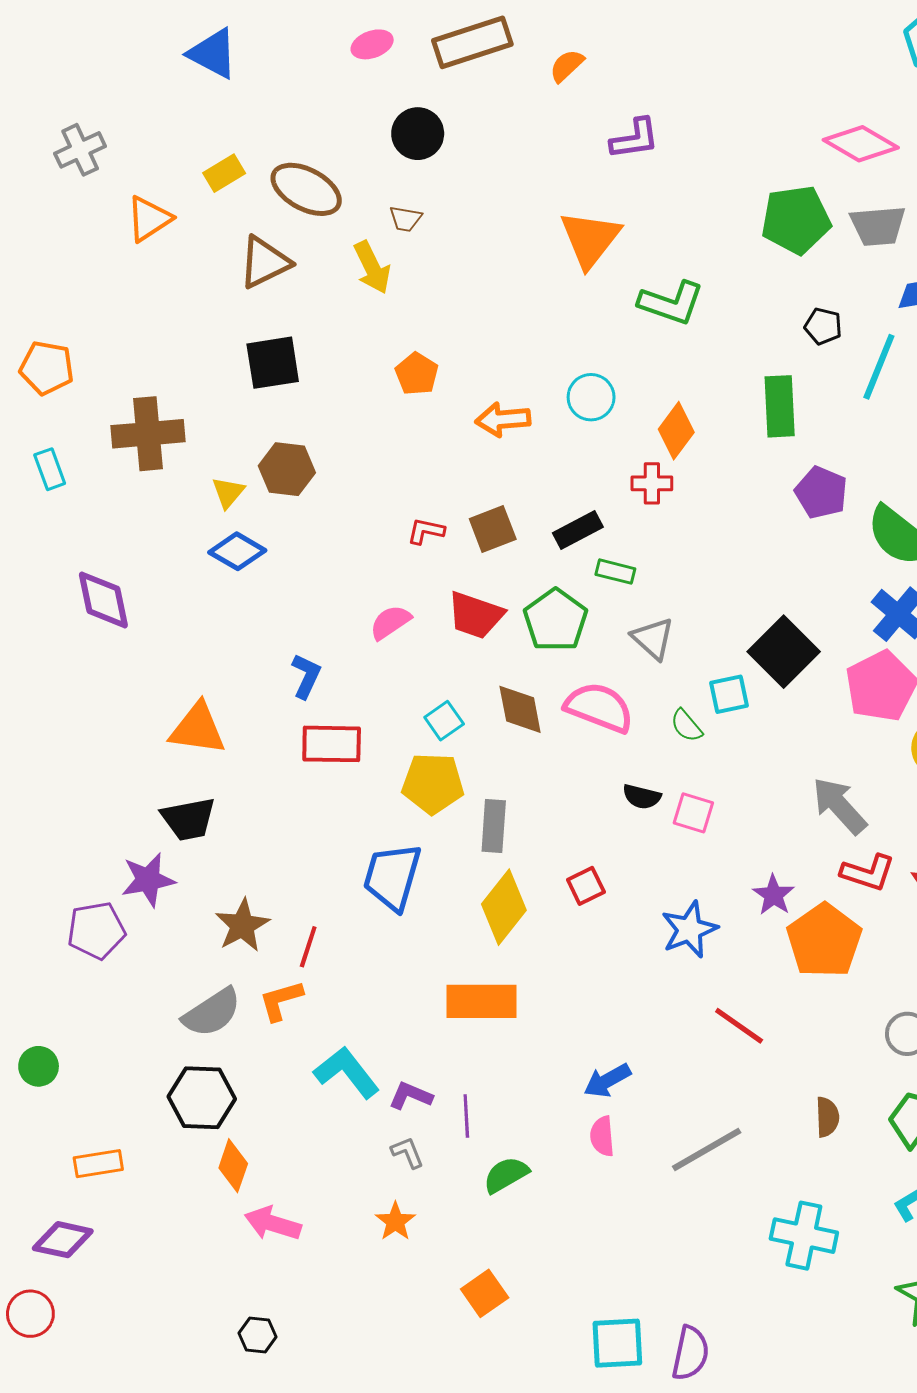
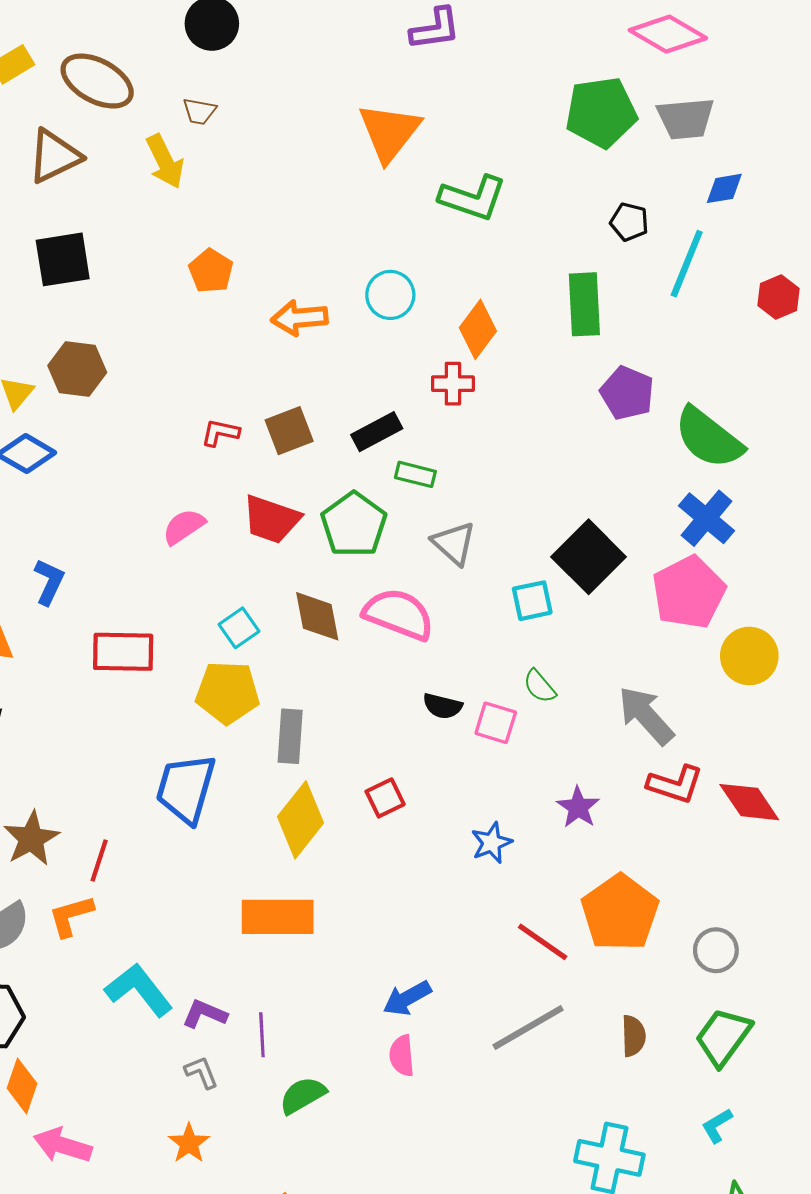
blue L-shape: (306, 676) -> (49, 582), moved
green semicircle: (686, 726) -> (540, 686), moved
blue star: (689, 929) -> (492, 843), size x0.7
orange pentagon: (824, 941) -> (620, 913), moved
gray line: (707, 1149) -> (528, 1027), moved

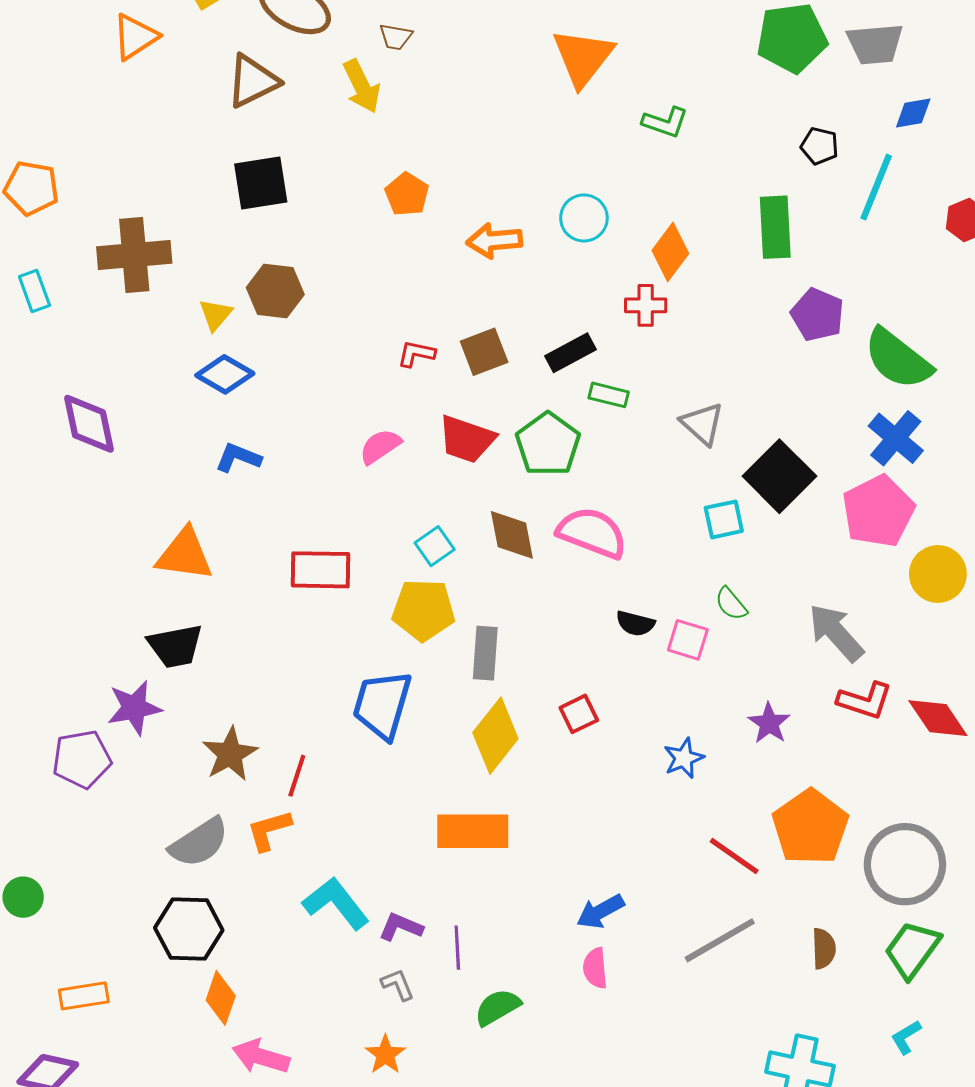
green L-shape: (473, 198) -> (665, 122), size x0.7
gray triangle: (454, 543) -> (702, 424), moved
blue L-shape: (49, 582) -> (238, 458), moved, turned -93
gray circle: (716, 950) -> (905, 864), size x1.8

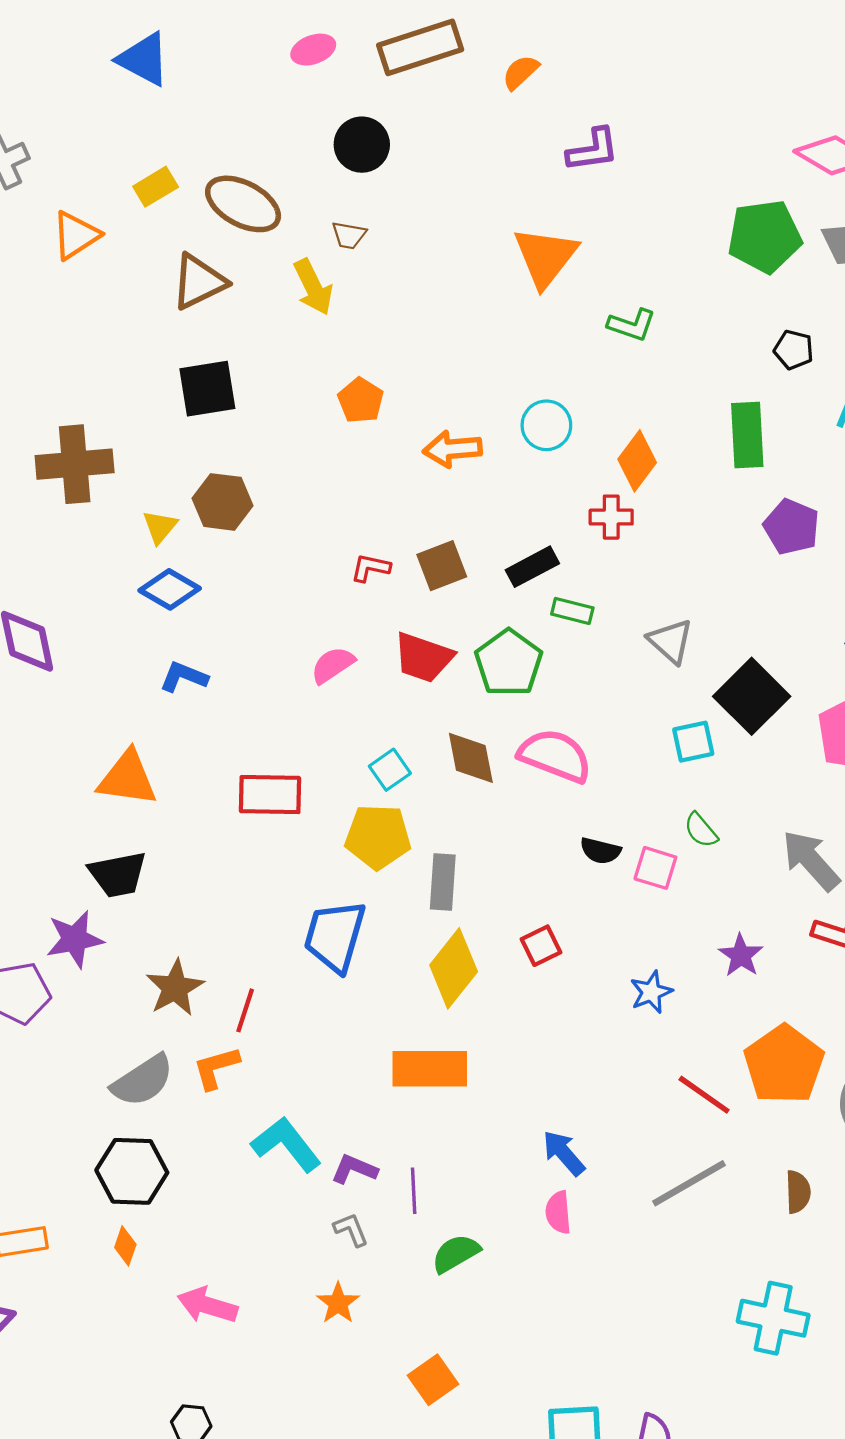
blue arrow: (600, 912) -> (564, 1153), turned 78
orange diamond: (221, 998) -> (125, 1246), moved, size x0.7

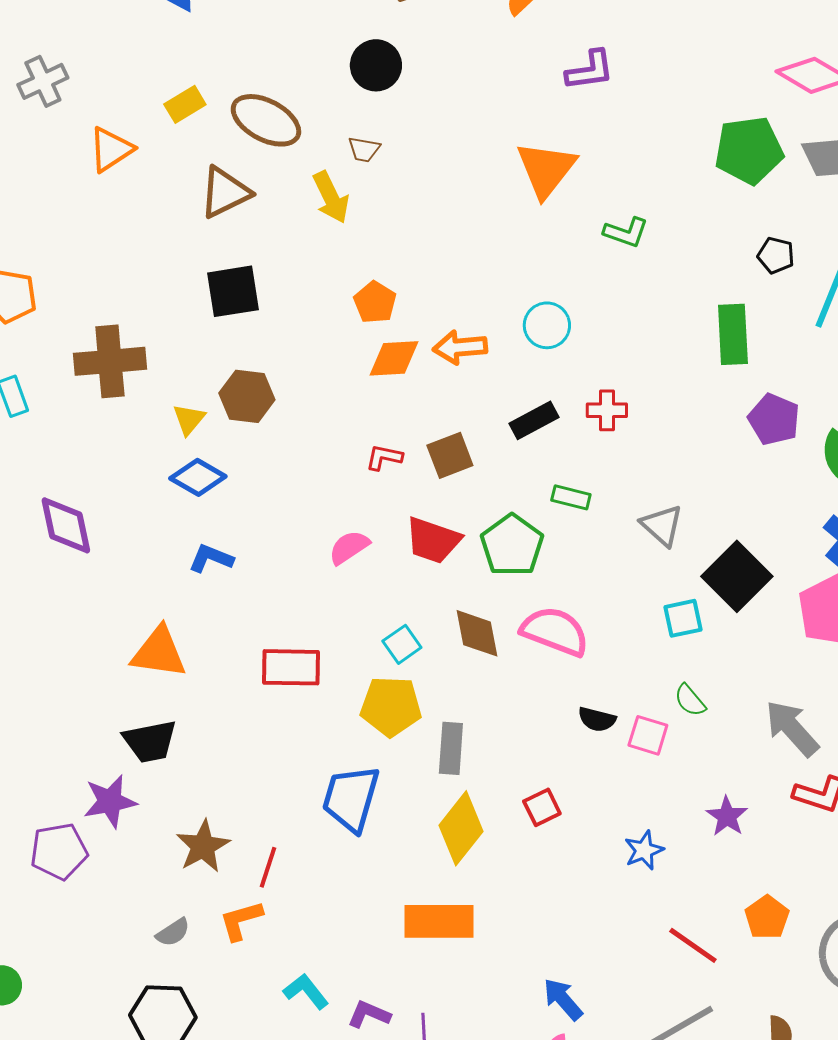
orange diamond: (637, 461) -> (394, 358), moved, turned 50
black rectangle: (532, 567) -> (534, 420), moved
orange pentagon: (784, 1064) -> (767, 917), size x0.6
gray semicircle: (143, 1081) -> (173, 932), size x0.6
cyan L-shape: (286, 1144) -> (306, 991), size x0.7

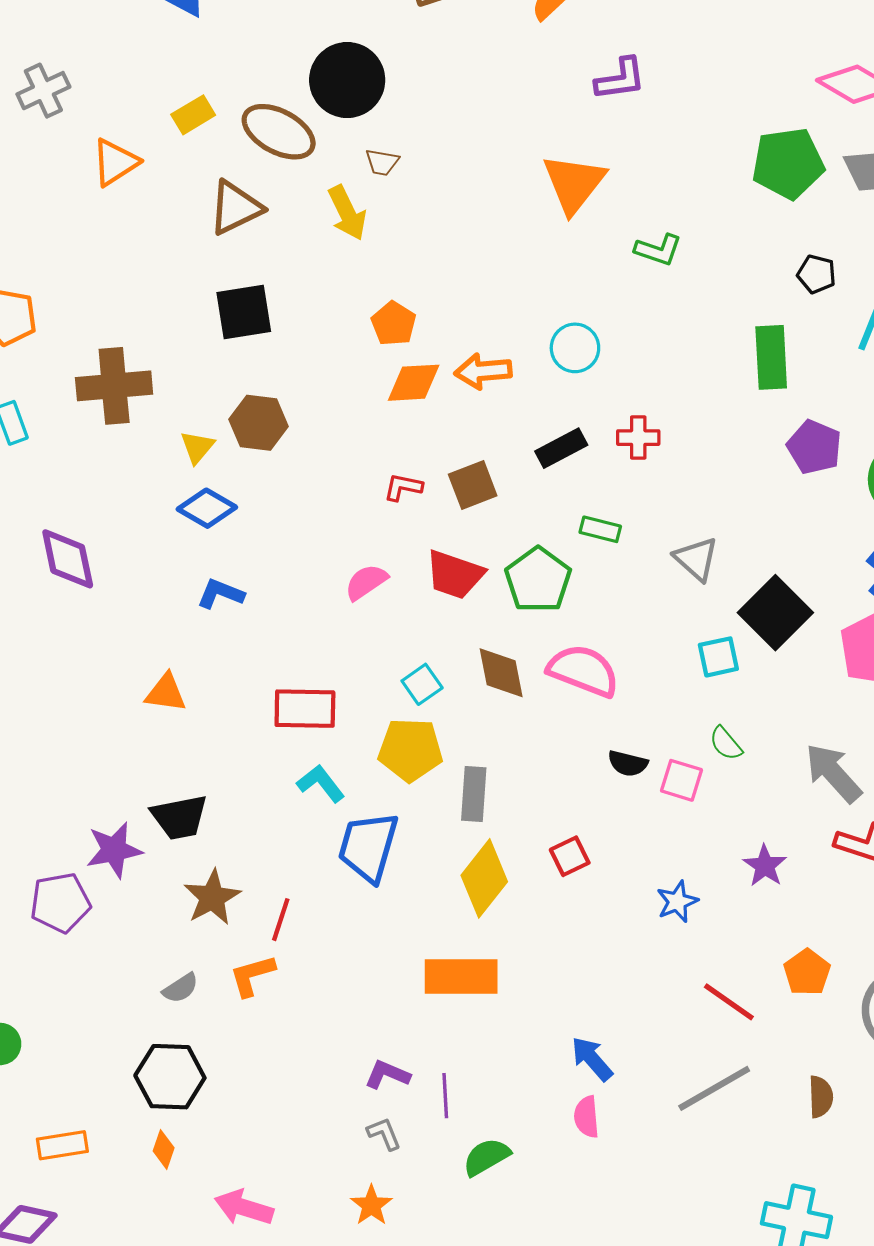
black circle: (376, 65) -> (347, 80), moved, size x1.4
orange triangle: (159, 652) -> (166, 693), size x0.7
black trapezoid: (150, 741) -> (179, 817), moved
cyan L-shape: (306, 991) -> (321, 783), moved

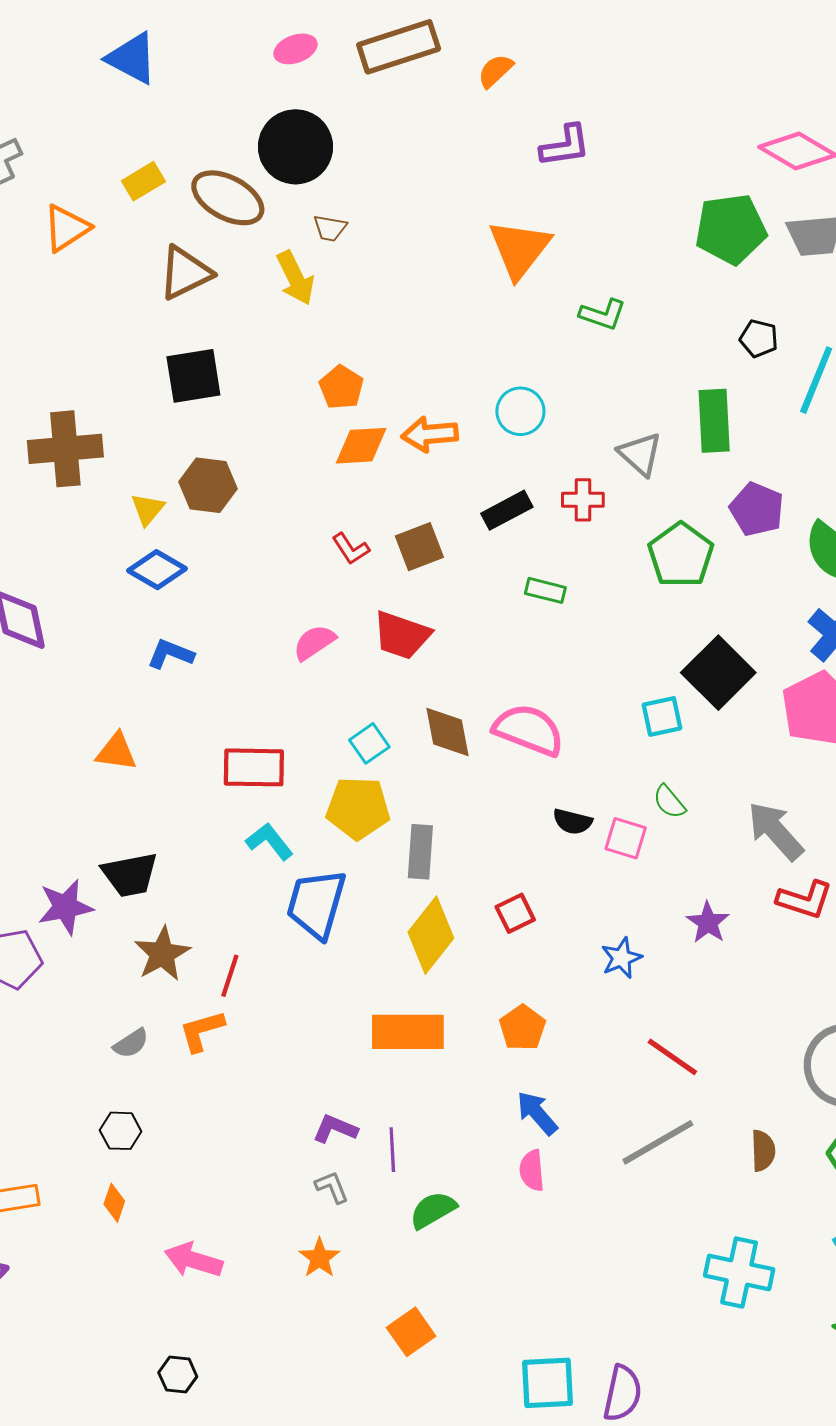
red L-shape: (403, 487) -> (351, 549), turned -135
gray triangle: (696, 559) -> (640, 454), moved
green pentagon: (538, 580) -> (681, 555), moved
orange pentagon: (807, 972) -> (522, 1028), moved
black hexagon: (170, 1077) -> (121, 1131), size x0.6

